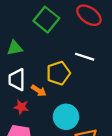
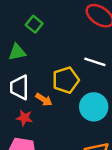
green square: (46, 20) -> (34, 24), moved, size x0.6
cyan circle: (66, 117) -> (94, 107), moved

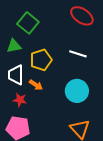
green square: (34, 24) -> (28, 23), size x1.5
yellow pentagon: (66, 80) -> (41, 60), moved

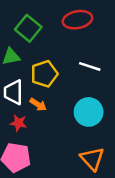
red ellipse: (82, 16) -> (77, 20), moved, turned -45

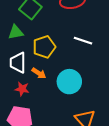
cyan circle: (89, 112) -> (69, 82), moved

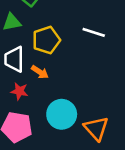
cyan circle: (69, 82) -> (62, 114), moved

